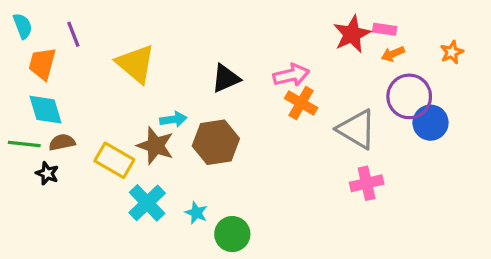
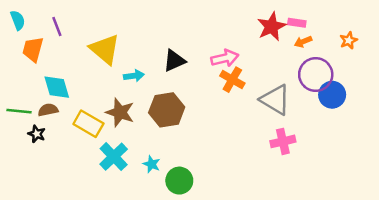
cyan diamond: (46, 110) -> (57, 87), moved
cyan arrow: (173, 119) -> (134, 76), moved

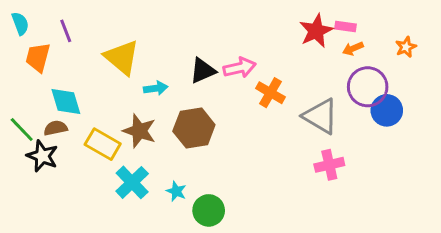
pink arrow: (225, 58) -> (240, 68), moved
green line: (19, 111) -> (22, 129), turned 40
black star: (37, 134) -> (42, 156), size x1.5

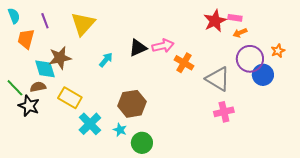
orange star: (406, 47) -> (278, 51), moved
yellow triangle: (122, 57) -> (83, 24), moved, turned 32
cyan arrow: (156, 88) -> (106, 60), turned -42
brown hexagon: (194, 128) -> (132, 104), moved
brown star: (139, 131) -> (60, 58), moved, turned -30

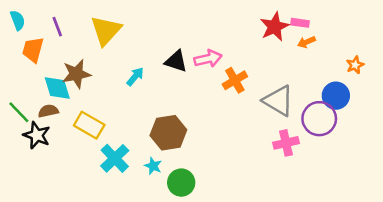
black triangle: (138, 48) -> (176, 61), turned 42
purple circle: (250, 59) -> (319, 119), moved
orange cross: (184, 63) -> (235, 80), turned 30

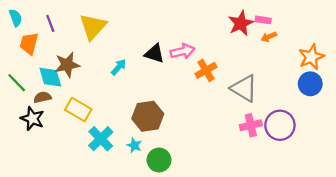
orange star: (355, 65) -> (311, 57), size x1.6
blue circle: (336, 96) -> (310, 84), moved
green line: (19, 112) -> (17, 83), moved
purple circle: (319, 119) -> (280, 125), moved

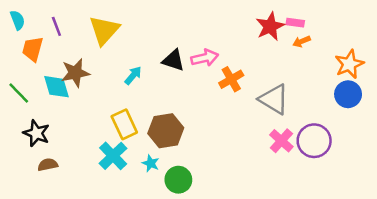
brown semicircle: (42, 97) -> (48, 165), moved
yellow rectangle: (78, 110) -> (124, 124), moved, turned 35
pink cross: (251, 125) -> (281, 141), turned -35

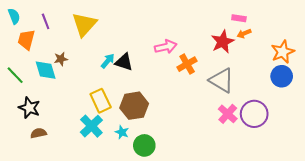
red star: (270, 26) -> (223, 42), moved
black triangle: (173, 60) -> (124, 62), moved
brown star: (75, 73) -> (61, 59), size x0.6

